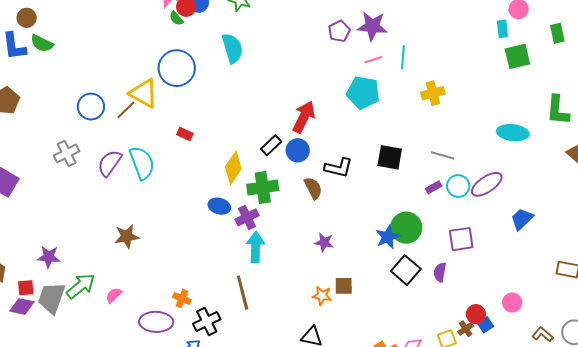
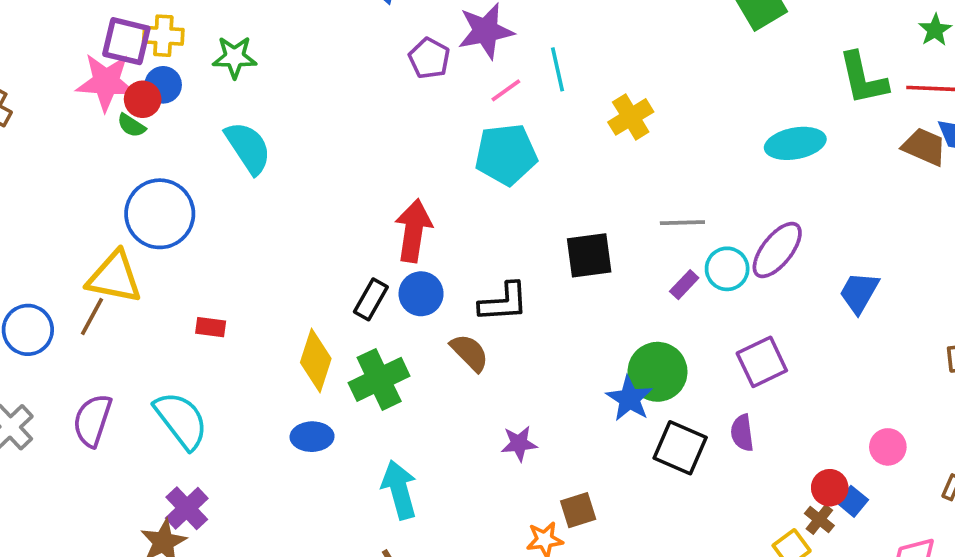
cyan semicircle: (142, 163) -> (181, 420), moved
purple cross: (247, 217) -> (187, 508), moved

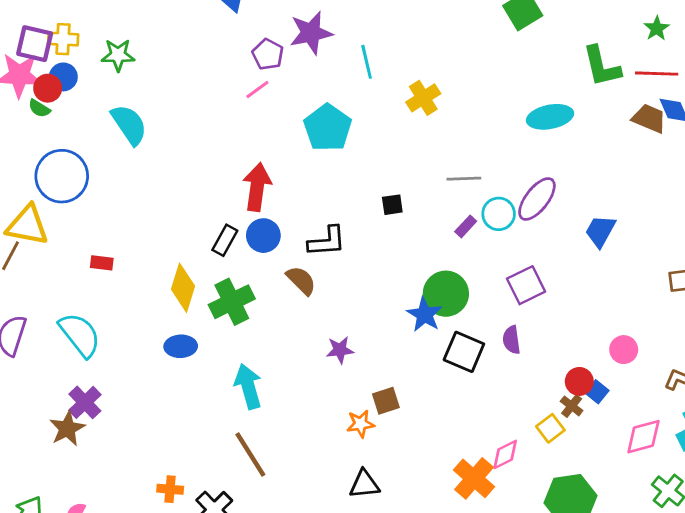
pink line: (506, 90) -> (257, 89), moved
cyan pentagon: (506, 155) -> (328, 128), turned -30
black square: (589, 255) -> (392, 205), size x0.6

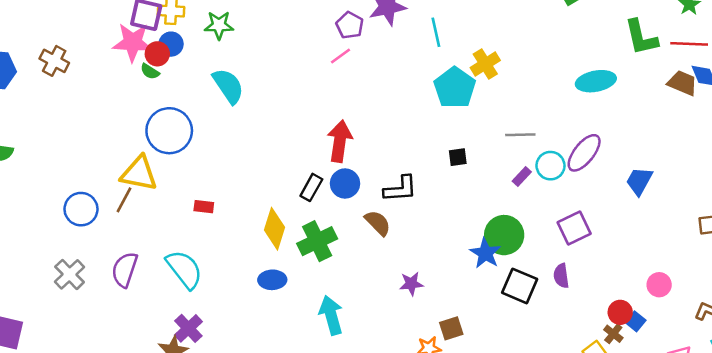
cyan pentagon: (328, 128) -> (455, 88), moved

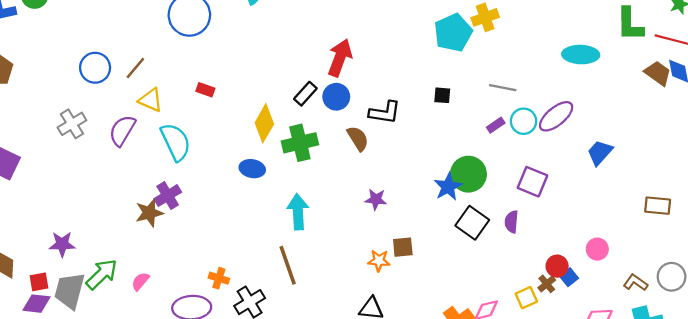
yellow triangle: (139, 173) -> (151, 100), moved, size x0.7
purple square: (574, 228) -> (532, 182), turned 36

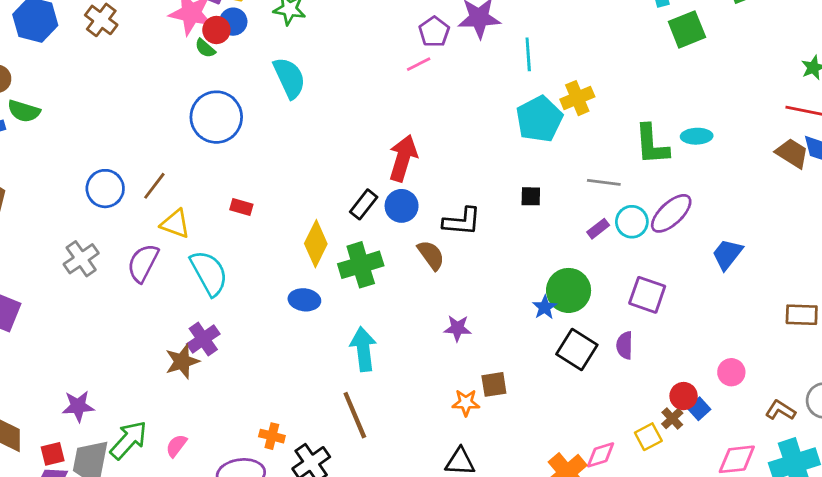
green L-shape: (630, 24) -> (652, 145), moved
cyan ellipse: (581, 55) -> (697, 136), size x0.7
blue star: (448, 187) -> (545, 307), size x0.7

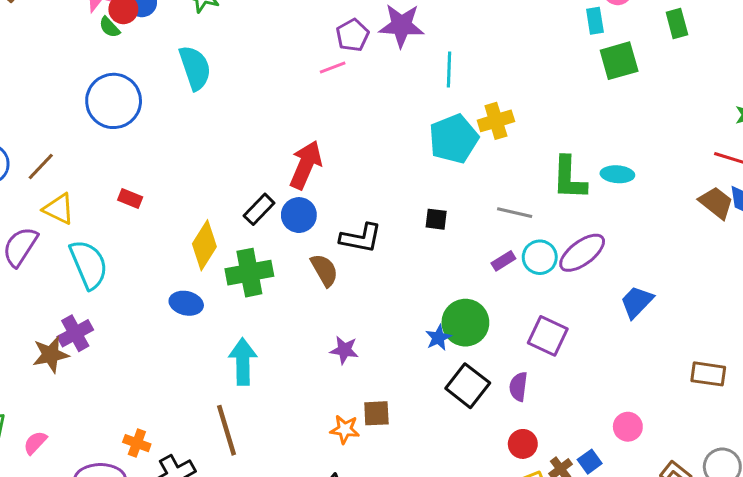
red circle: (684, 396) -> (523, 444), moved

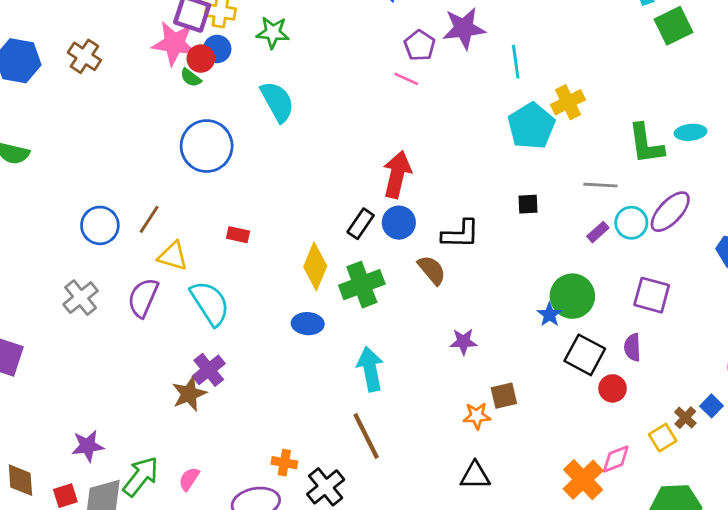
pink line: (333, 68) -> (406, 79), turned 55
red circle: (523, 444) -> (613, 388), moved

